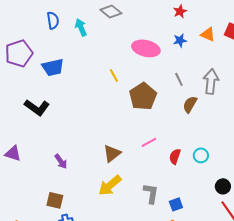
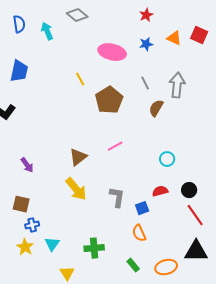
blue trapezoid: (53, 67) -> (19, 71), turned -65
red semicircle: (175, 156) -> (160, 191), moved, turned 56
yellow arrow: (110, 185) -> (76, 189), turned -90

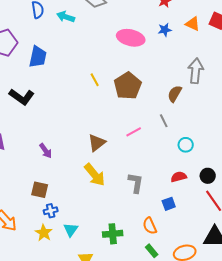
cyan arrow: (47, 31) -> (66, 17), turned -48
yellow line: (80, 79) -> (95, 80), moved
gray line: (145, 83) -> (164, 121), moved
blue square: (142, 208) -> (169, 204), moved
orange semicircle: (139, 233) -> (150, 226), moved

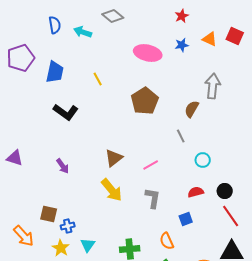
yellow line: (95, 80) -> (98, 79), moved
black L-shape: (22, 97) -> (66, 112), moved
pink line: (134, 132) -> (151, 165), moved
brown square: (40, 190) -> (49, 214), moved

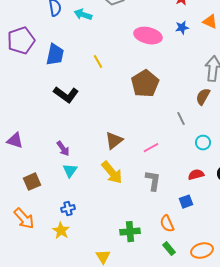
brown semicircle: (192, 109) -> (203, 97), moved
brown square: (49, 214) -> (32, 182), moved, turned -36
cyan triangle: (88, 245) -> (70, 171), moved

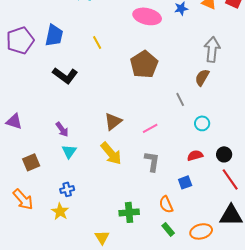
purple pentagon: (21, 41) -> (20, 40), moved

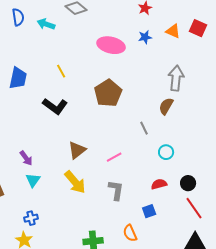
blue trapezoid: (54, 35) -> (18, 78), moved
black L-shape: (65, 75) -> (55, 106), moved

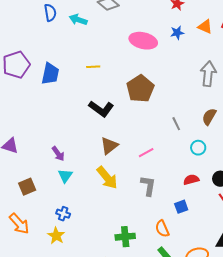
yellow line: (61, 71) -> (93, 67), turned -64
black L-shape: (55, 106) -> (101, 109), moved
brown semicircle: (166, 106) -> (209, 117), moved
blue cross: (31, 218) -> (63, 214), turned 32

